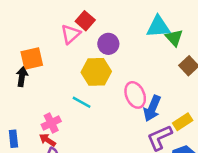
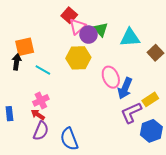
cyan triangle: (158, 27) -> (130, 38), moved
pink triangle: (71, 34) -> (77, 26), moved
green triangle: (174, 38) -> (101, 29), moved
cyan line: (82, 102) -> (43, 70), moved

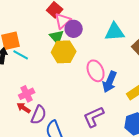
green triangle: (101, 29) -> (57, 37), moved
cyan line: (43, 70) -> (21, 55), moved
purple L-shape: (131, 113) -> (94, 117), moved
purple semicircle: (41, 131) -> (39, 115), moved

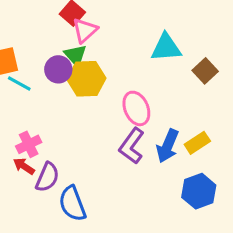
purple circle: (74, 29) -> (58, 69), moved
blue arrow: (110, 82) -> (168, 146), moved
purple L-shape: (94, 117) -> (132, 146), moved, turned -30

